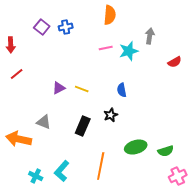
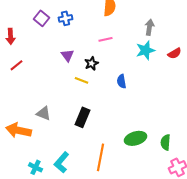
cyan star: (129, 51) -> (146, 50), moved
purple triangle: (59, 88) -> (68, 55), moved, turned -40
black star: (111, 115) -> (92, 63), moved
green semicircle: (166, 151) -> (166, 142), turned 112

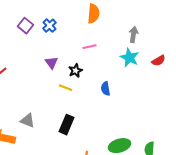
blue cross: (66, 18) -> (49, 26), turned -32
cyan star: (146, 50) -> (129, 58), turned -30

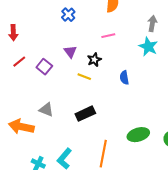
purple square: (25, 26) -> (44, 67), moved
black rectangle: (66, 125) -> (85, 114), turned 42

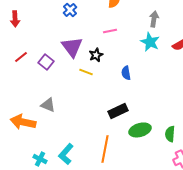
red arrow: (13, 33) -> (15, 19), moved
purple triangle: (70, 52) -> (72, 47), size x1.6
black rectangle: (85, 114) -> (118, 111), moved

